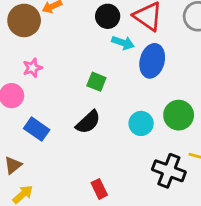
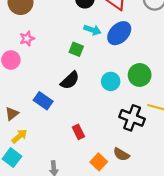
cyan arrow: (123, 43) -> (92, 30), moved
blue ellipse: (152, 61) -> (119, 33), turned 30
blue rectangle: (37, 129) -> (43, 101), moved

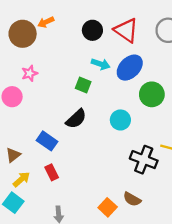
green circle: (140, 75) -> (152, 94), moved
red rectangle: (78, 132) -> (52, 172), moved

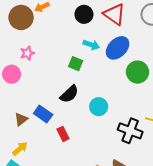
cyan circle: (120, 120) -> (99, 107), moved
brown triangle: (13, 155) -> (21, 119), moved
red rectangle: (52, 172) -> (63, 134), moved

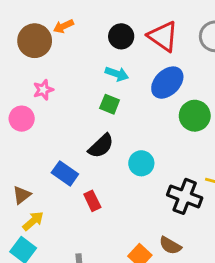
cyan arrow: (91, 45) -> (117, 74), moved
brown triangle: (21, 119) -> (22, 195), moved

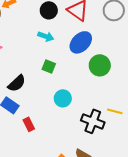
green square: (110, 104) -> (49, 66), moved
black semicircle: (101, 146) -> (17, 83), moved

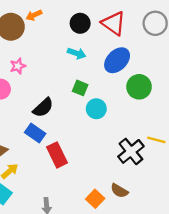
cyan circle: (63, 98) -> (96, 109), moved
black cross: (93, 121) -> (131, 151), turned 30
red rectangle: (29, 124) -> (57, 155), size x1.5

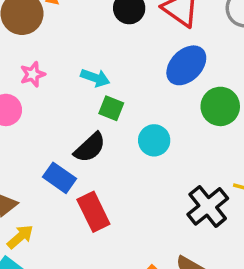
cyan arrow: (77, 53) -> (95, 78), moved
green square: (80, 88) -> (111, 108), moved
black semicircle: (43, 108) -> (90, 147), moved

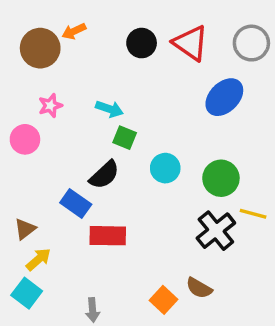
blue ellipse: (186, 65) -> (224, 97), moved
green circle: (220, 106) -> (221, 178), moved
red rectangle: (93, 212) -> (108, 236), turned -63

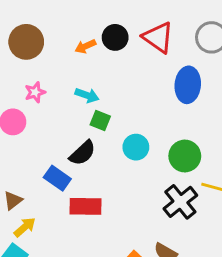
orange arrow: (74, 31) -> (85, 46), moved
blue ellipse: (224, 97) -> (188, 85), turned -40

